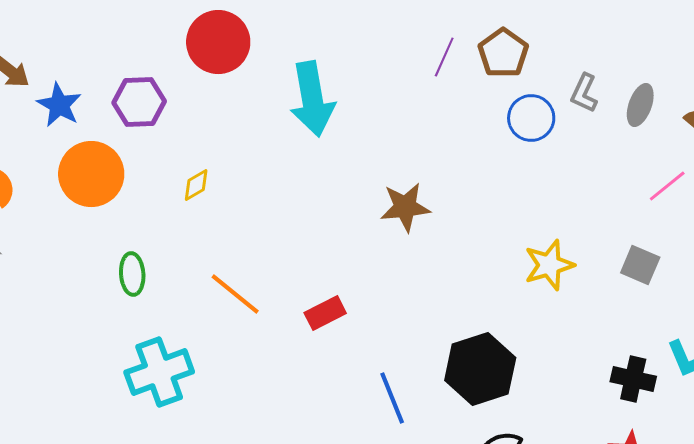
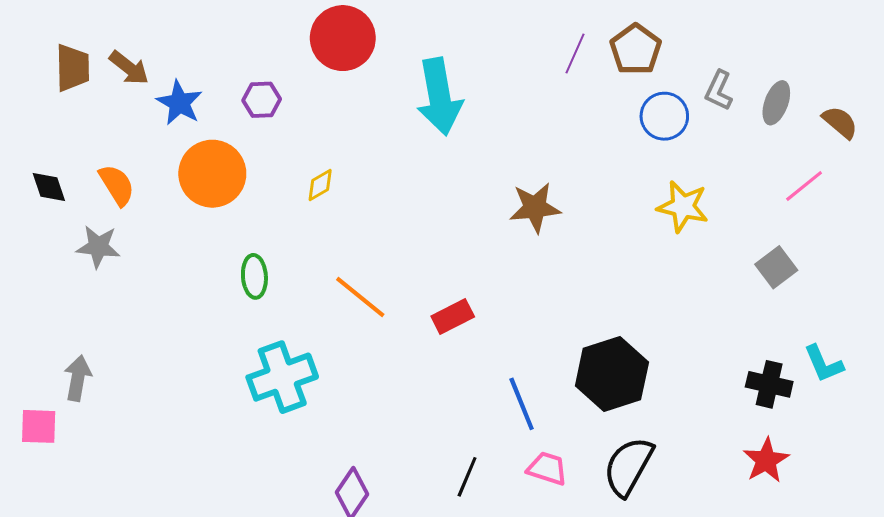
purple hexagon: (139, 102) -> (262, 100), size x0.7
yellow star: (549, 265) -> (683, 207), moved, turned 30
gray square: (640, 265) -> (776, 267), turned 30

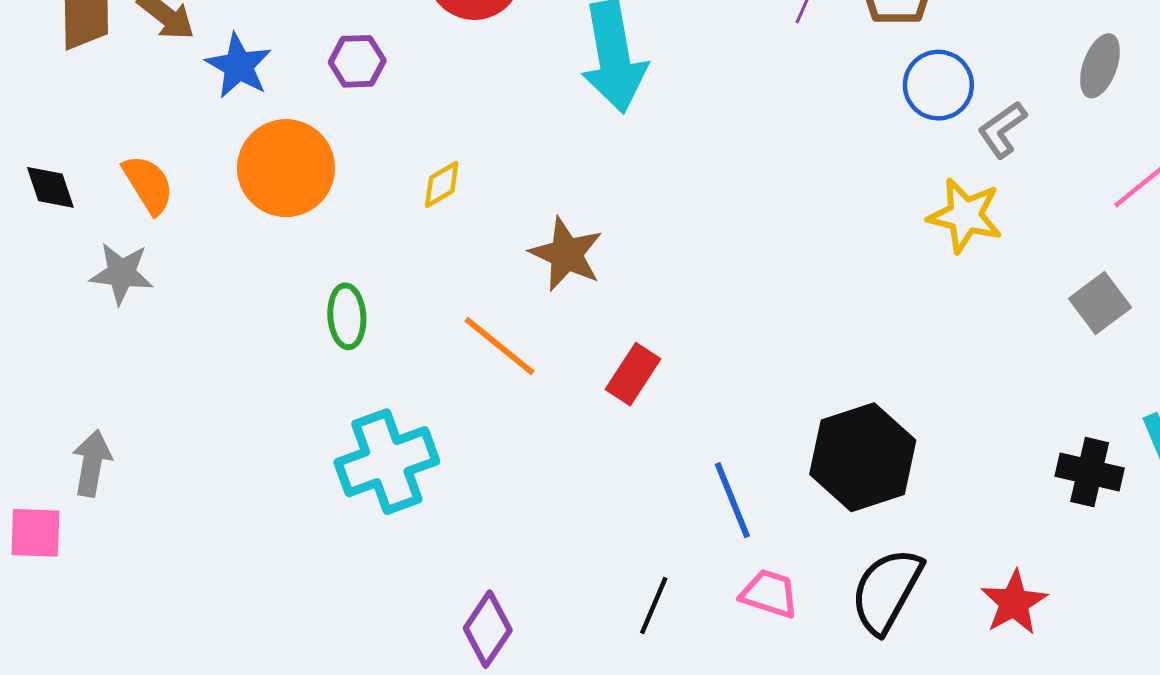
gray L-shape: (719, 90) -> (1002, 130), moved, turned 30
brown star: (535, 208) -> (566, 254), moved, turned 30
red rectangle: (453, 316) -> (633, 374), turned -30
red star: (766, 460) -> (1014, 602), moved

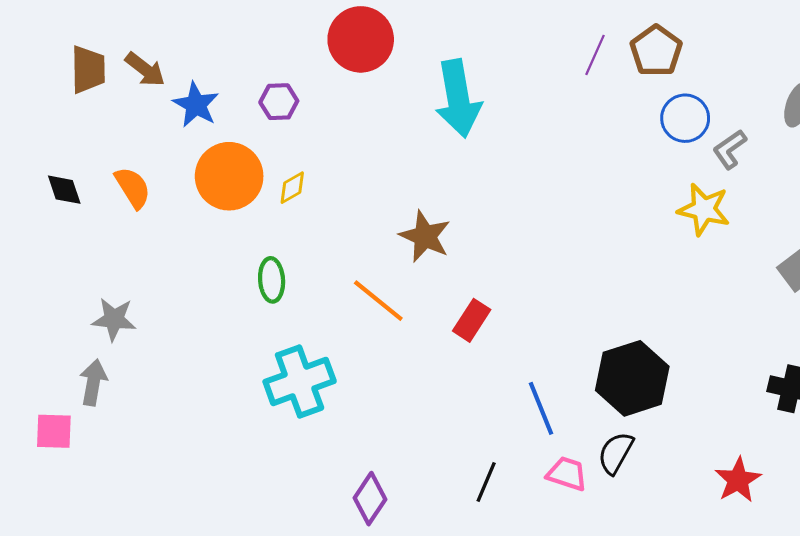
yellow diamond: (442, 184) -> (292, 188), moved
gray star: (121, 273) -> (114, 319), moved
black semicircle: (886, 591) -> (616, 453), moved, size x0.7

